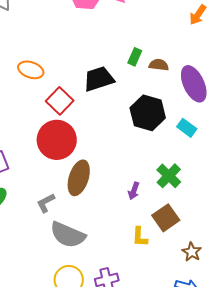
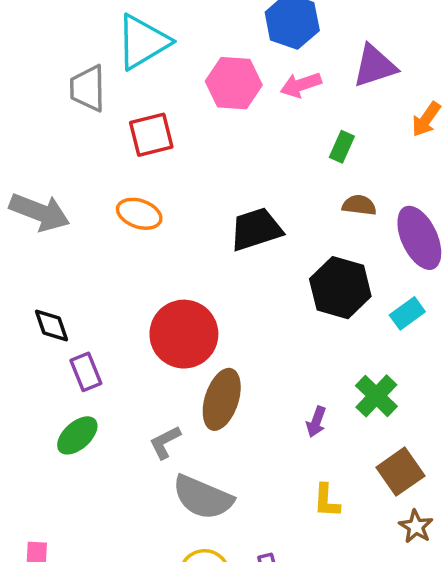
green rectangle: (135, 57) -> (342, 147), moved
red square: (60, 101) -> (151, 135), moved, turned 32
cyan rectangle: (187, 128) -> (407, 313), turned -72
brown square: (166, 218) -> (400, 472), moved

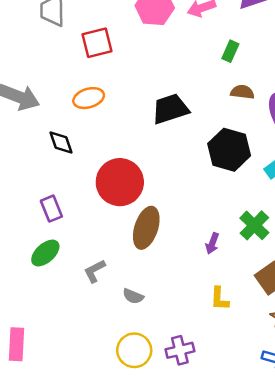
orange ellipse: (139, 214) -> (89, 98), turned -36
black diamond: (52, 325) -> (61, 142), moved
gray L-shape: (165, 442) -> (95, 271), moved
gray semicircle: (203, 497) -> (133, 296), size x0.5

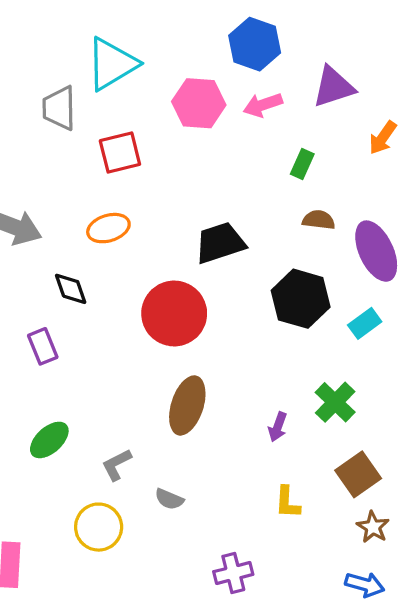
red circle: (120, 182) -> (174, 313), moved
purple rectangle: (51, 209) -> (43, 346), moved
yellow circle: (134, 350) -> (99, 527), moved

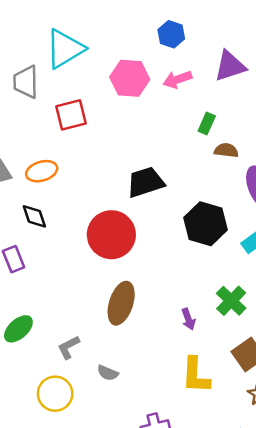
blue hexagon: (255, 44) -> (171, 34), size x0.7
brown semicircle: (319, 220) -> (226, 150), moved
orange ellipse: (108, 228) -> (42, 171), moved
purple arrow: (278, 427) -> (188, 319), turned -40
yellow L-shape: (287, 502) -> (196, 375), size x1.5

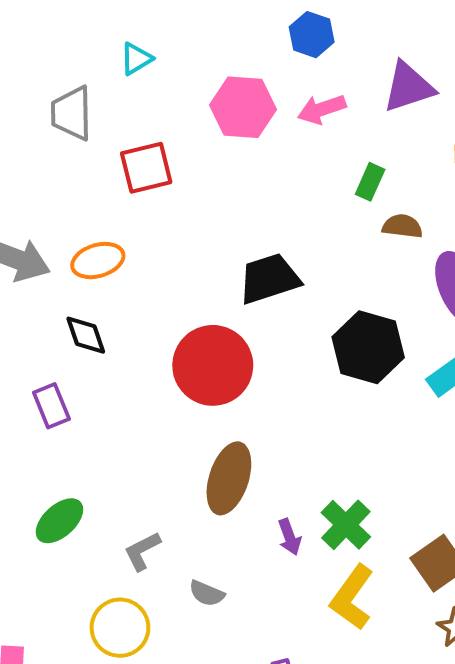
cyan triangle: (65, 49) -> (136, 59), size x0.5
green cross: (231, 301) -> (346, 525), moved
purple arrow: (188, 319) -> (289, 537), moved
yellow L-shape: (196, 375) -> (352, 597), turned 33

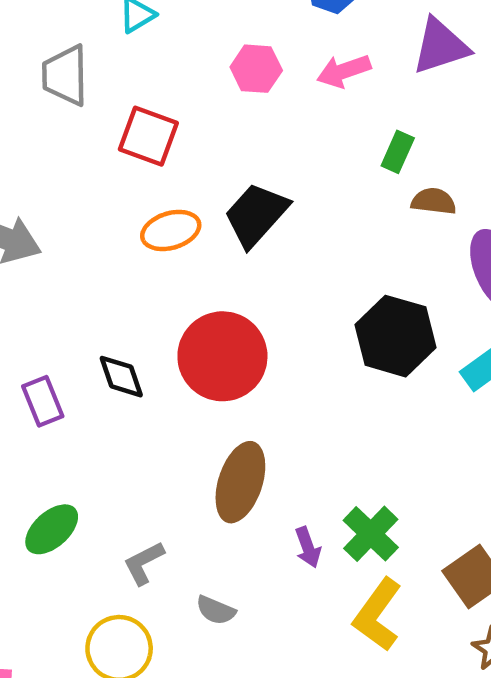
pink hexagon: (243, 107) -> (256, 69), size x0.7
red square: (146, 168) -> (148, 136), turned 34
orange ellipse: (98, 261) -> (171, 230), moved
black trapezoid: (269, 279) -> (256, 215), moved, turned -30
black diamond: (86, 335) -> (121, 377), moved

